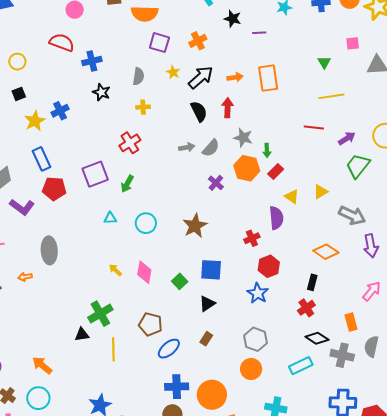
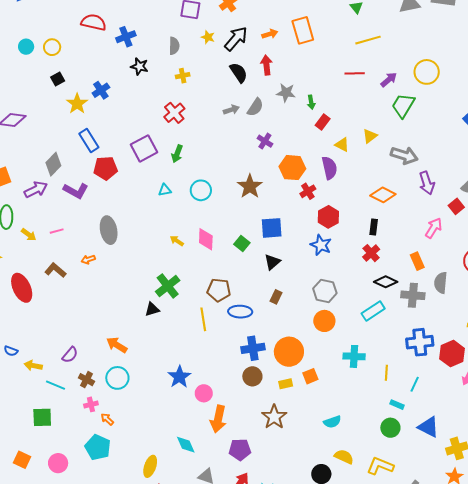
orange hexagon: (247, 168) -> (292, 168), moved
yellow line: (113, 349) -> (203, 319), moved
blue ellipse: (169, 349) -> (240, 312), turned 50

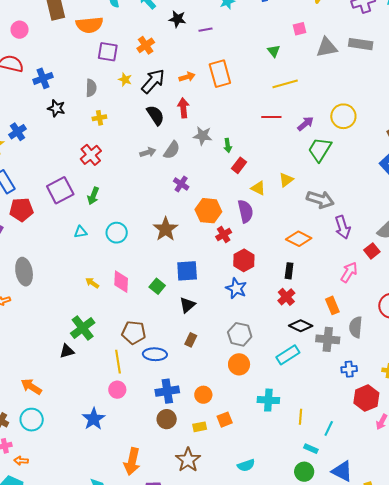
blue cross: (420, 342) -> (349, 369), moved, size x0.6
orange circle: (289, 352) -> (203, 395), size x0.6
pink circle: (204, 393) -> (117, 390), moved
orange arrow: (107, 419) -> (21, 461), turned -40

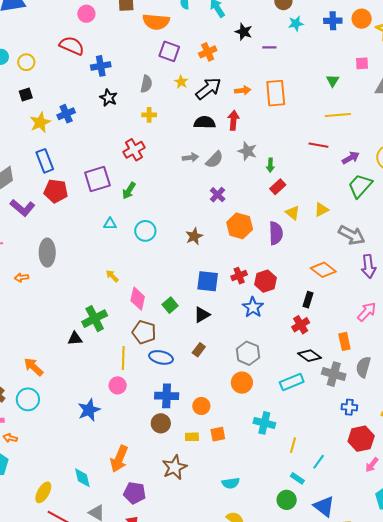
black semicircle: (155, 115) -> (205, 122), turned -65
brown star: (166, 229) -> (194, 236), size x0.7
red cross: (224, 235) -> (239, 276), moved
pink diamond: (121, 282) -> (138, 299), moved
green square: (157, 286) -> (170, 305), moved

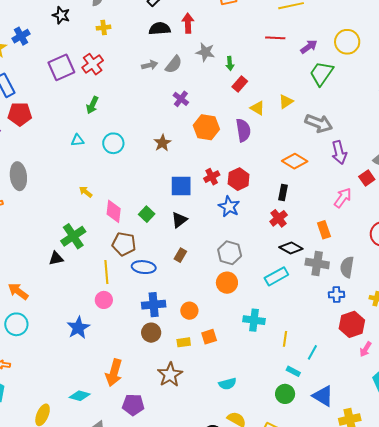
purple square: (97, 179) -> (61, 67), moved
gray semicircle: (363, 367) -> (347, 267), moved
cyan diamond: (82, 478) -> (80, 396), turned -55

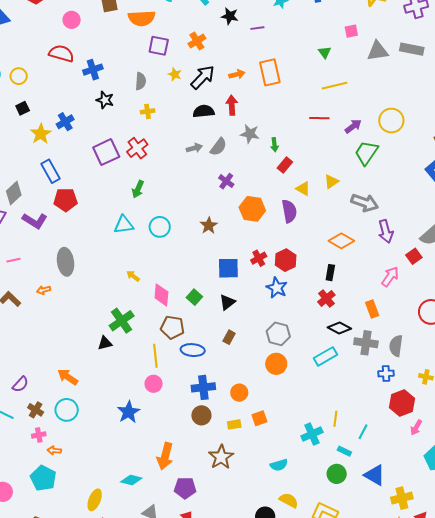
cyan triangle: (77, 140) -> (124, 225), size x1.5
cyan cross: (254, 320) -> (312, 434), moved, turned -30

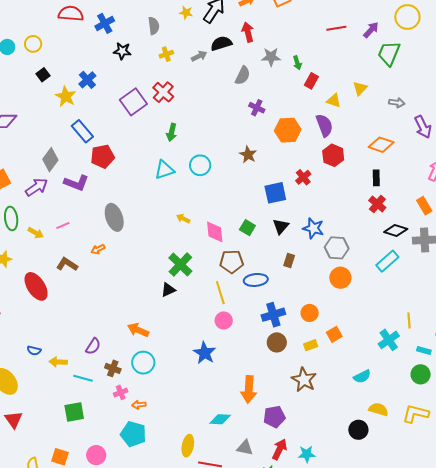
gray arrow: (194, 148) -> (199, 56), moved
gray arrow: (365, 203) -> (397, 103), size x0.6
red hexagon: (286, 260) -> (333, 155), moved
blue star: (277, 288) -> (313, 228), moved

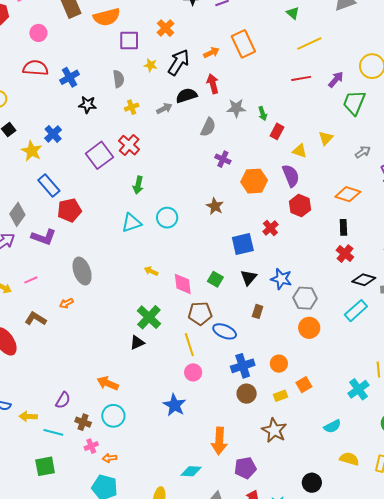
gray arrow: (397, 103) -> (363, 152), turned -42
blue ellipse: (256, 280) -> (225, 331), turned 30
black circle: (358, 430) -> (312, 483), moved

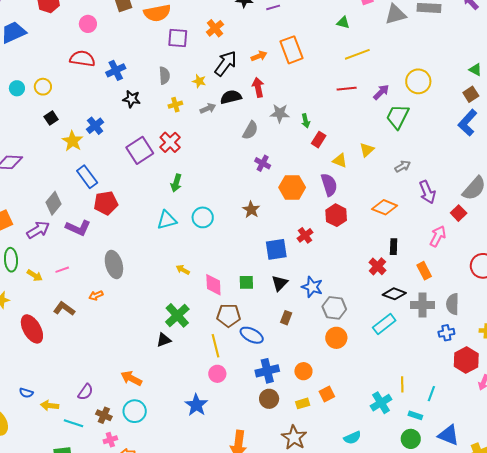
green triangle: (293, 13) -> (343, 23), turned -32
yellow star: (151, 65) -> (199, 81), moved
black rectangle: (343, 227) -> (394, 247), moved
green square: (215, 279) -> (246, 282), turned -35

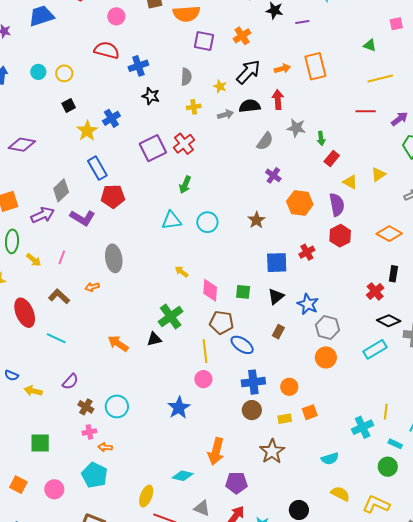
pink line: (62, 270) -> (62, 257), turned -56
orange arrow: (131, 378) -> (118, 343), moved
cyan line: (74, 423) -> (56, 338), moved

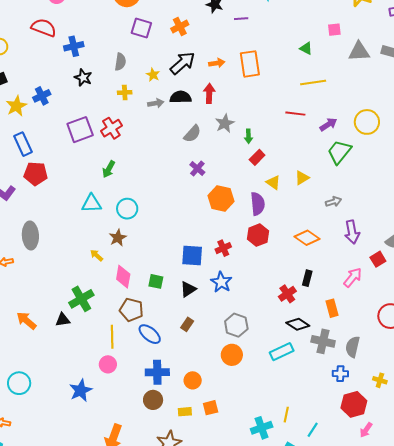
gray star: (296, 128) -> (225, 123), turned 30
brown star: (256, 220) -> (118, 238), moved
blue star: (308, 304) -> (221, 282), moved

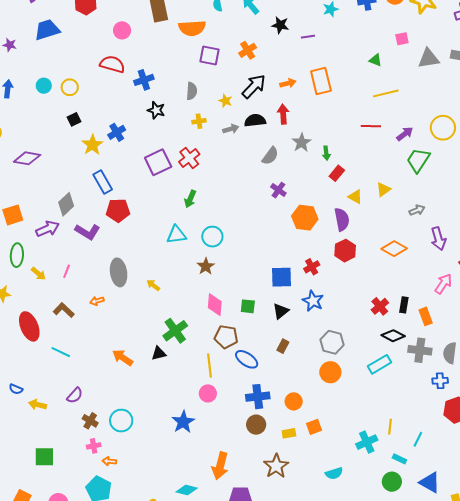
yellow arrow: (97, 255) -> (153, 285), moved
black rectangle: (307, 278) -> (404, 305), moved

